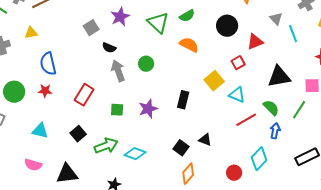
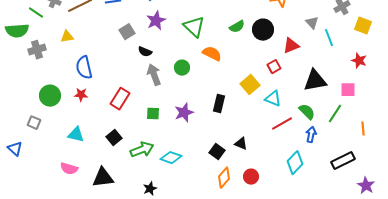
green semicircle: (187, 16) -> (237, 27), moved
orange semicircle: (189, 45) -> (212, 54), moved
red circle: (234, 173) -> (251, 177), moved

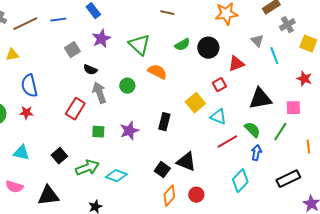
red rectangle: (120, 99) -> (75, 109), moved
black triangle: (241, 144) -> (186, 162), size x1.5

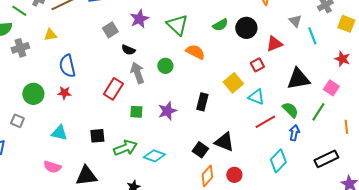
pink square: (293, 108) -> (331, 88), turned 35
black square: (59, 156) -> (97, 136), turned 35

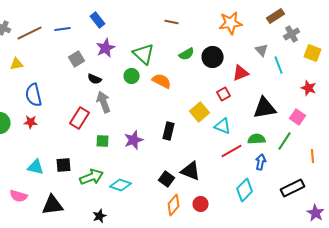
green circle: (165, 66) -> (132, 76), moved
green semicircle: (290, 110) -> (257, 139), turned -48
cyan triangle: (59, 133) -> (36, 167), moved

